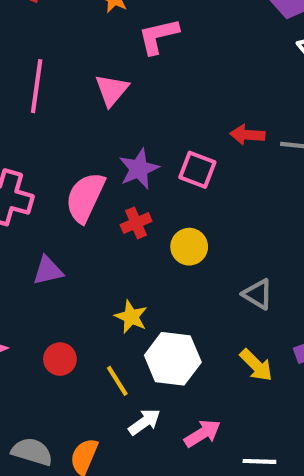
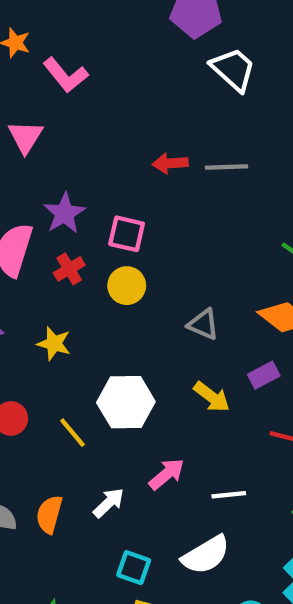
pink L-shape: (158, 36) -> (66, 75), turned -108
pink square: (197, 170) -> (127, 234), moved
yellow star: (131, 317) -> (54, 344), moved
white arrow: (144, 422) -> (109, 503), moved

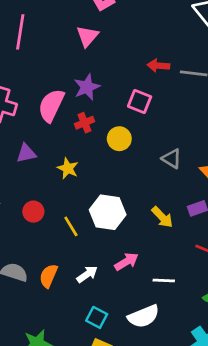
pink triangle: (26, 137) -> (87, 36), moved
pink square: (127, 234) -> (140, 101), moved
gray triangle: (203, 324) -> (172, 159), moved

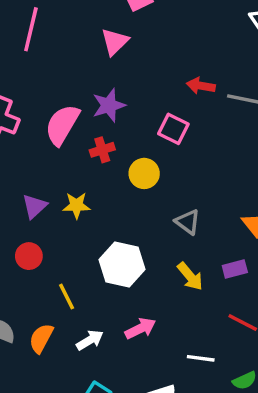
purple triangle: (26, 153) -> (34, 206), moved, turned -35
gray triangle: (172, 159) -> (188, 222), moved
yellow star: (68, 168) -> (77, 205), turned -30
yellow line: (71, 226) -> (67, 297), moved
white line: (164, 281) -> (201, 358), moved

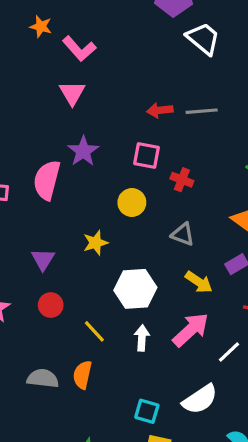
red cross: (102, 150) -> (182, 180), moved, turned -35
yellow star: (77, 205) -> (95, 243), moved
pink arrow: (140, 328) -> (191, 330), moved, size x1.4
white arrow: (90, 340) -> (142, 338), moved, turned -40
white line: (201, 358) -> (229, 352), turned -35

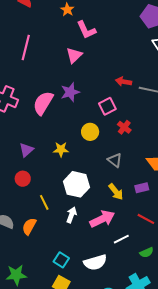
pink square: (147, 156) -> (107, 106), turned 36

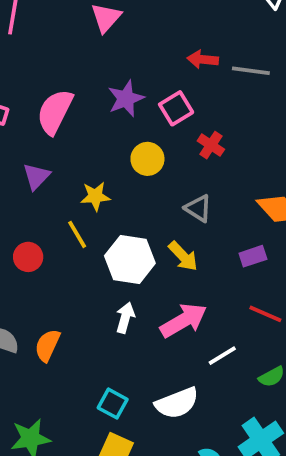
purple star: (70, 92) -> (126, 99), moved
purple triangle: (26, 150) -> (36, 176), moved
yellow arrow: (116, 192) -> (183, 256), moved
yellow line: (44, 202) -> (77, 234), moved

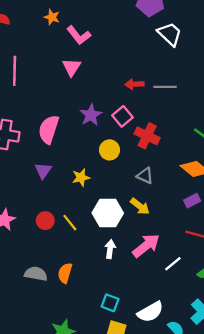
red cross: (211, 145) -> (147, 136), size x1.5
yellow line: (77, 234) -> (70, 223), moved
purple rectangle: (253, 256) -> (192, 201), moved
white semicircle: (177, 403) -> (150, 312), moved

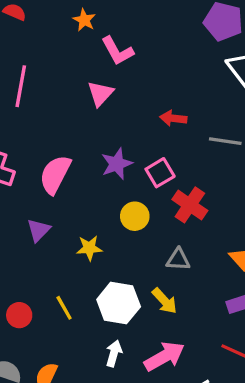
red arrow: (134, 84) -> (173, 118), moved
gray triangle: (145, 176) -> (178, 260), turned -30
red circle: (45, 221) -> (19, 315), moved

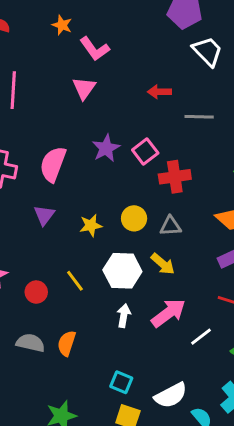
red arrow: (173, 118) -> (159, 92), moved
red cross: (190, 205) -> (175, 177), turned -36
yellow circle: (135, 216) -> (134, 218), moved

